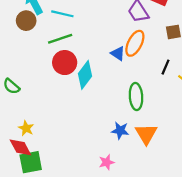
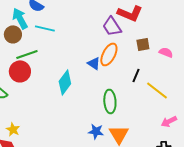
green line: (60, 39) -> (27, 54), moved
red circle: (65, 63) -> (20, 71), moved

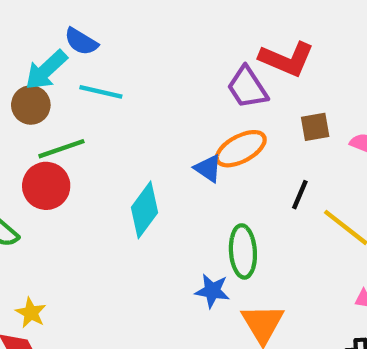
cyan arrow: (20, 18) -> (46, 70), turned -105
orange ellipse: (109, 54) -> (241, 149), turned 35
blue star: (96, 131) -> (212, 291), moved

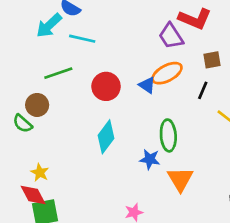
brown circle: (31, 105) -> (37, 105), moved
red circle: (46, 186) -> (106, 86), moved
black line: (300, 195) -> (203, 90), moved
cyan diamond: (145, 210) -> (106, 137), moved

